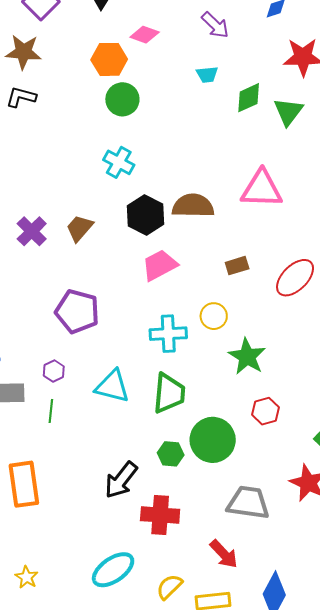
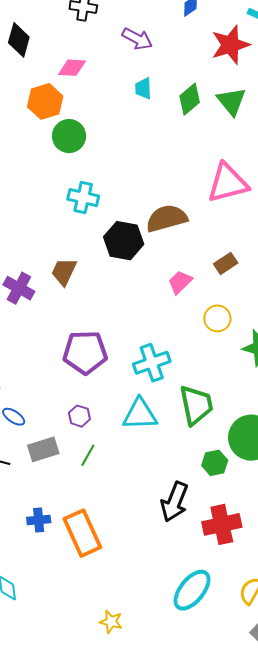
cyan trapezoid: (207, 74) -> (143, 88), turned 110
pink trapezoid: (160, 265) -> (180, 282), moved, size x0.7
cyan cross: (168, 334) -> (152, 363), moved
green line: (51, 411) -> (88, 455), turned 40

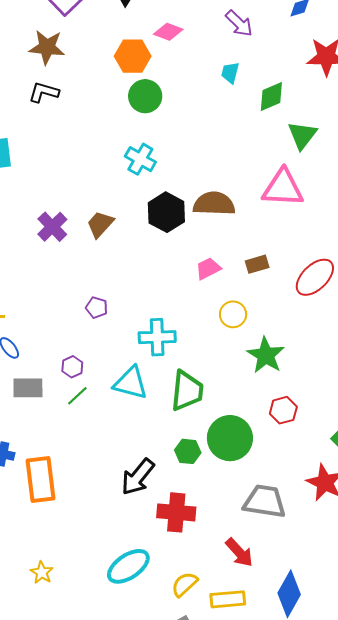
green triangle: (232, 101) -> (302, 135), moved
purple pentagon: (85, 352) -> (97, 308), size x0.5
green line: (88, 455) -> (77, 396), moved

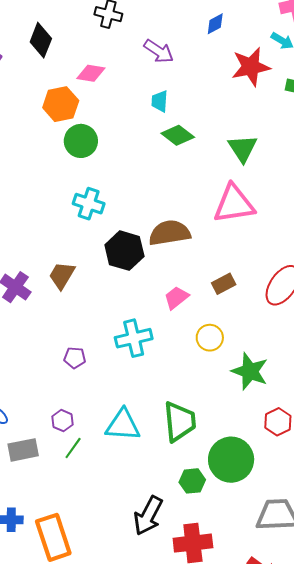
green diamond: (271, 97) -> (178, 135), moved, turned 72
cyan cross: (157, 337) -> (134, 338), moved

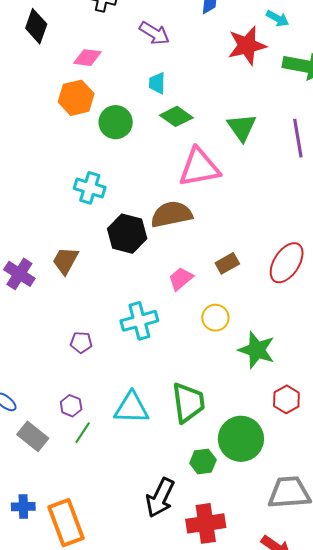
orange hexagon: (61, 104) -> (76, 98), moved
green circle: (81, 141) -> (116, 122), moved
pink triangle: (234, 204) -> (199, 168), moved
gray rectangle: (23, 450) -> (33, 436), turned 52

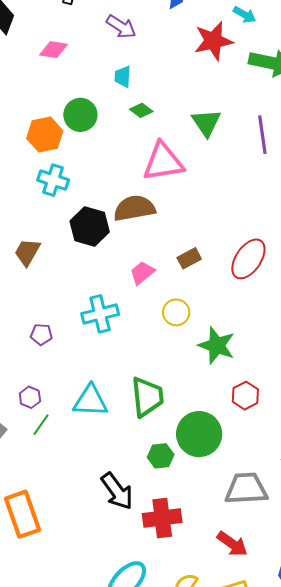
orange hexagon: (76, 98) -> (45, 135), moved
green diamond: (176, 116) -> (141, 110), size x0.7
black arrow: (160, 498) -> (117, 491), turned -63

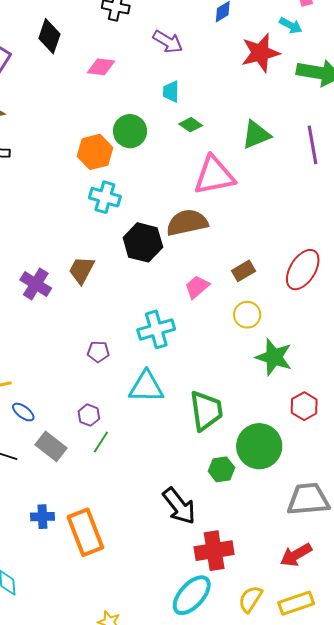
green triangle: (206, 123) -> (256, 135), turned 44
yellow circle: (176, 312) -> (247, 315), moved
cyan triangle: (90, 401) -> (146, 387), moved
red cross: (162, 518) -> (214, 551), moved
red arrow: (232, 544) -> (296, 555), turned 116

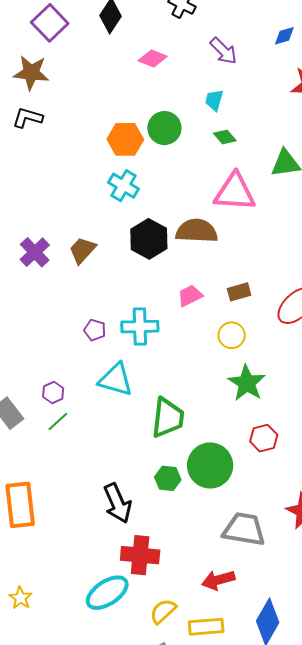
purple pentagon: (98, 352) -> (95, 330), moved

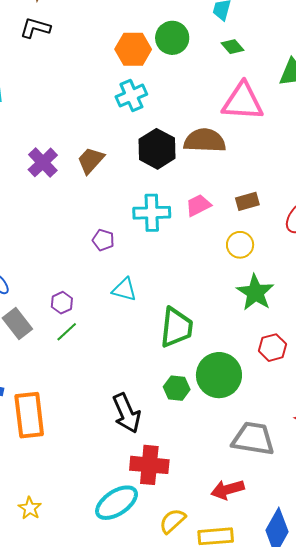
cyan cross: (124, 186) -> (131, 96), turned 36
cyan cross: (140, 327) -> (152, 213), moved
cyan triangle: (116, 380) -> (124, 290), size x0.7

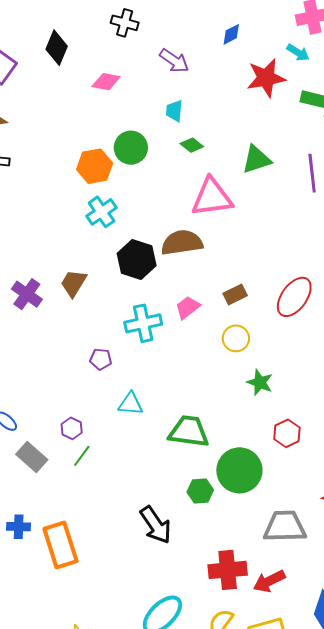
green star: (255, 292) -> (260, 382), size x0.7
green trapezoid: (176, 327) -> (189, 431), turned -78
red cross: (149, 465) -> (228, 570), moved

